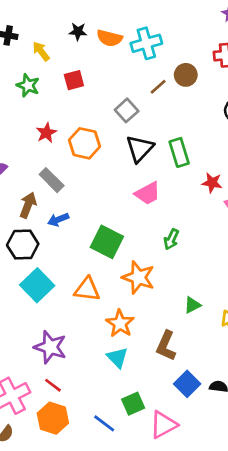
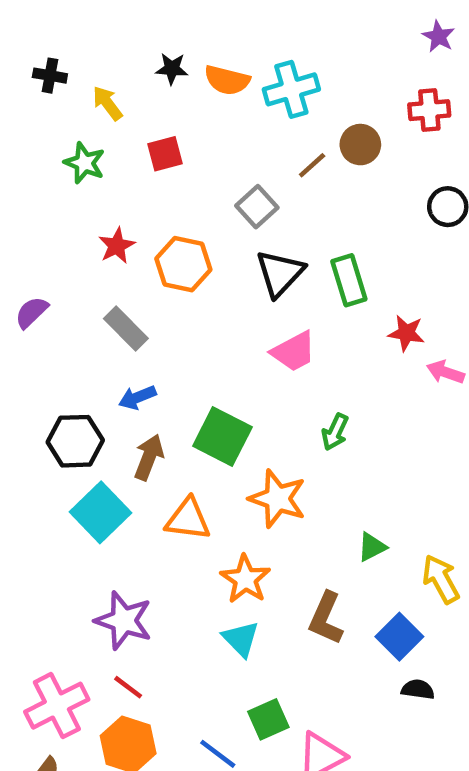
brown arrow: (28, 205) -> (149, 457), moved
blue square: (187, 384) -> (399, 637), moved

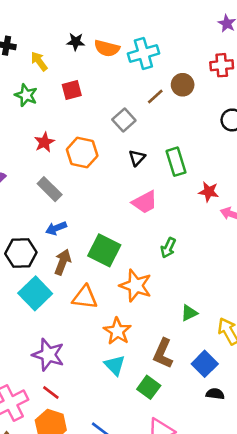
black triangle: (280, 273) -> (137, 158), size x0.6
green square: (268, 719) -> (149, 387), moved, turned -30

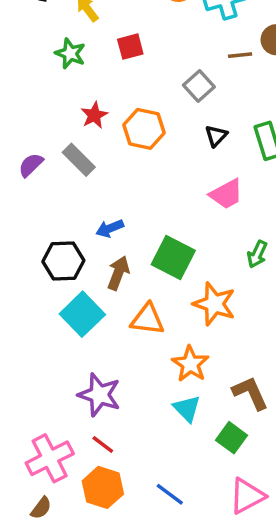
brown line: (155, 97) -> (240, 55), turned 36
gray rectangle: (50, 189) -> (79, 160), moved
brown L-shape: (163, 353) -> (250, 393), turned 132

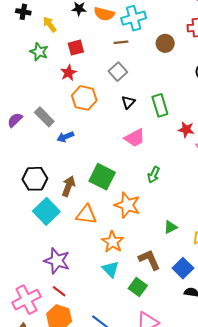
brown line: (240, 55) -> (121, 42), moved
red star: (94, 115) -> (68, 73), moved
blue arrow: (110, 228) -> (65, 137), moved

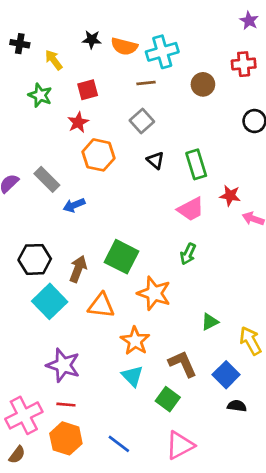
black triangle: (128, 102) -> (155, 160), turned -32
pink trapezoid: (135, 138) -> (191, 209), moved
red line: (59, 291) -> (66, 405), turned -32

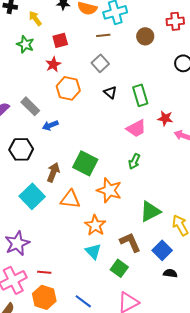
black hexagon: (35, 259) -> (21, 149), moved
green triangle: (210, 322) -> (150, 211), size x1.6
purple star: (63, 365) -> (17, 243), moved, turned 30

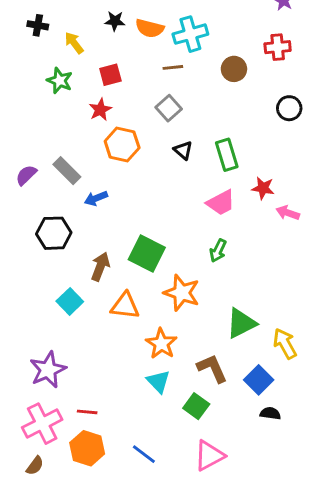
cyan square: (32, 196) -> (70, 301), size x0.7

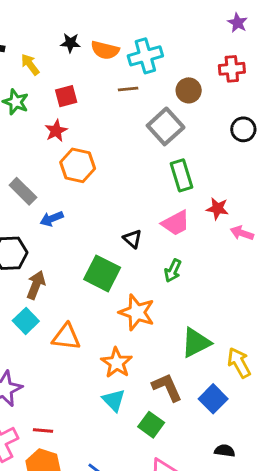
gray square: (169, 108) -> (166, 126), moved, size x1.4
black triangle: (183, 150) -> (132, 239), moved
brown arrow: (100, 267) -> (36, 285), moved
orange triangle: (125, 306) -> (66, 337), moved
black semicircle: (270, 413) -> (225, 451), moved

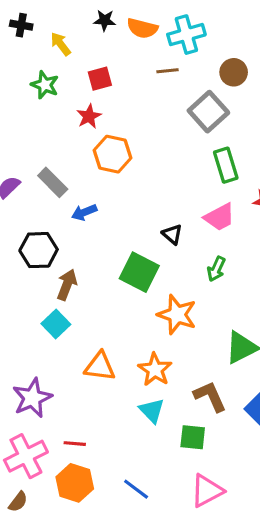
orange triangle: (66, 337) -> (100, 366), moved
green square: (151, 425) -> (193, 437), turned -30

